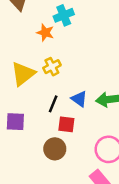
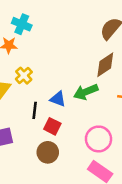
cyan cross: (64, 15) -> (22, 24), turned -30
red square: (66, 124) -> (52, 126), turned 35

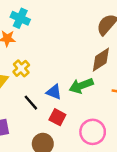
black line: (35, 110) -> (31, 103), turned -49
red square: (52, 126) -> (57, 117), moved

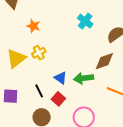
cyan cross: (20, 18) -> (85, 21), moved
black line: (31, 103) -> (39, 91), moved

